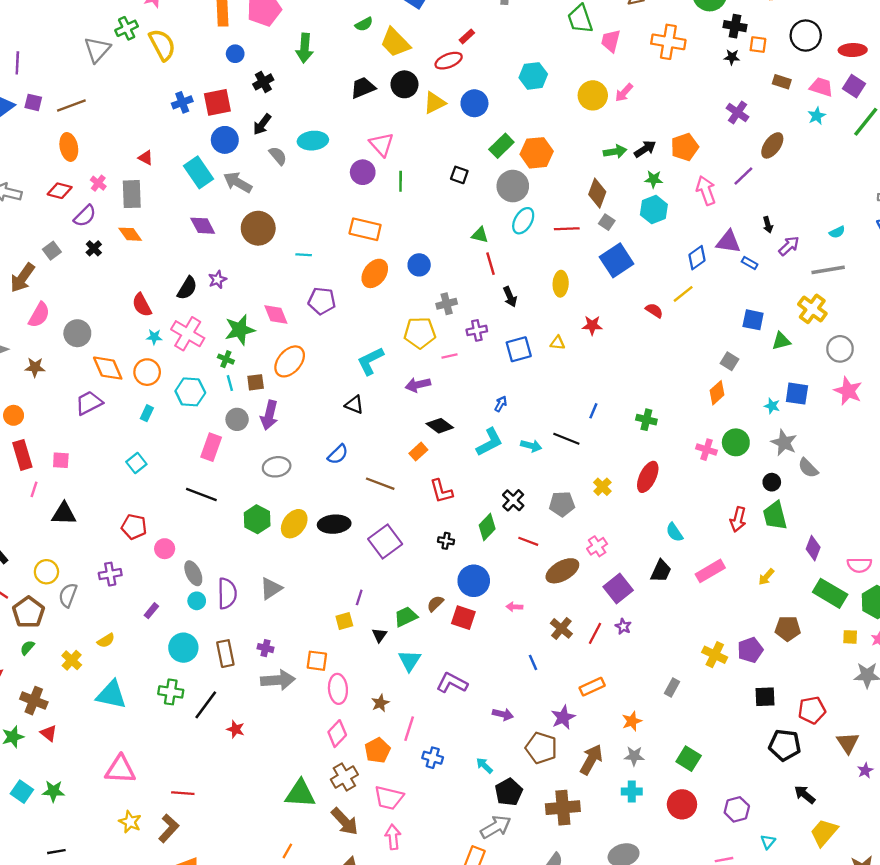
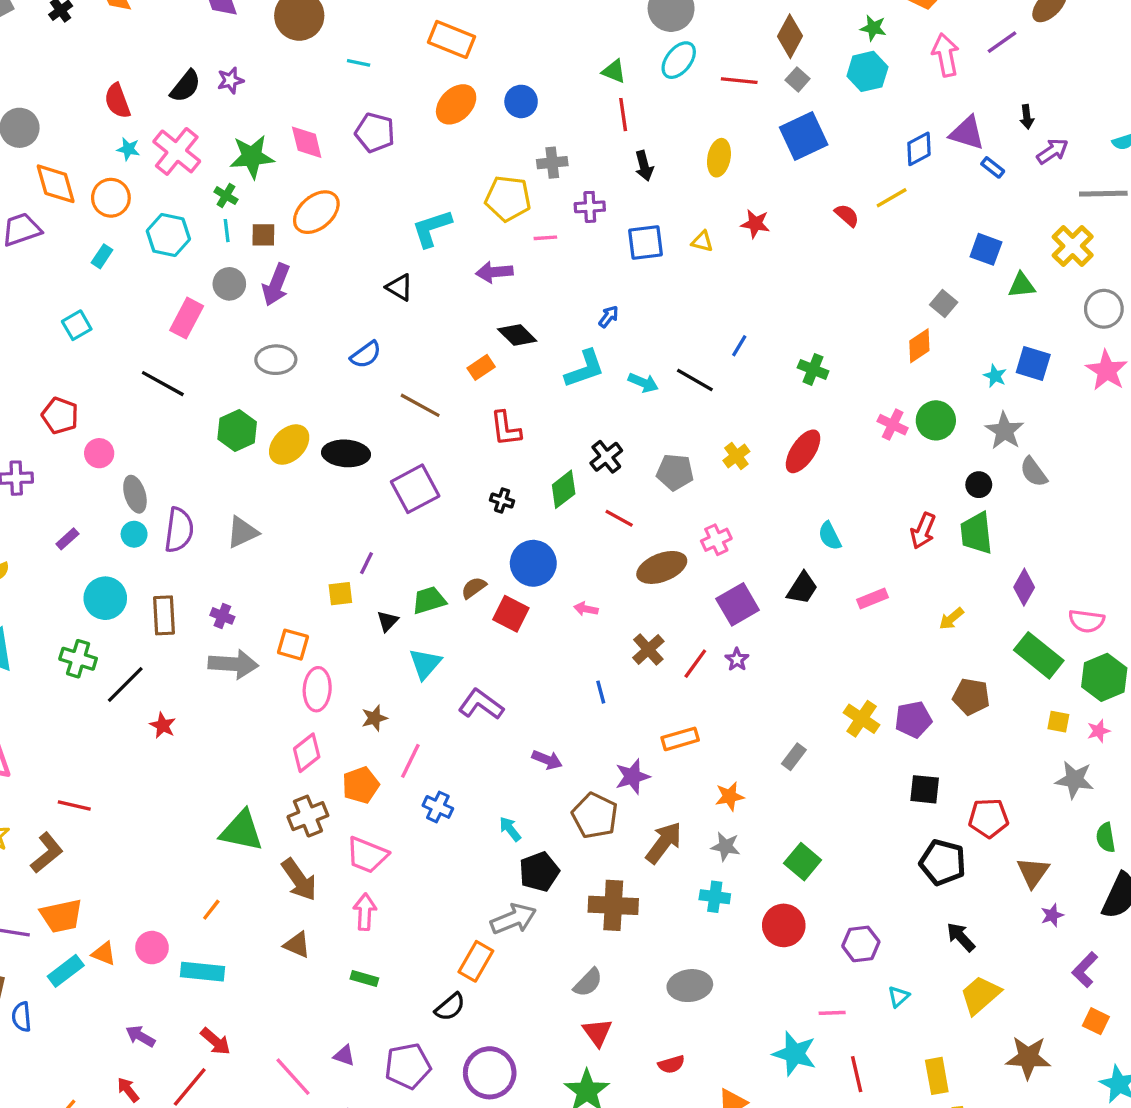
pink rectangle: (710, 571) -> (873, 598), size x0.7

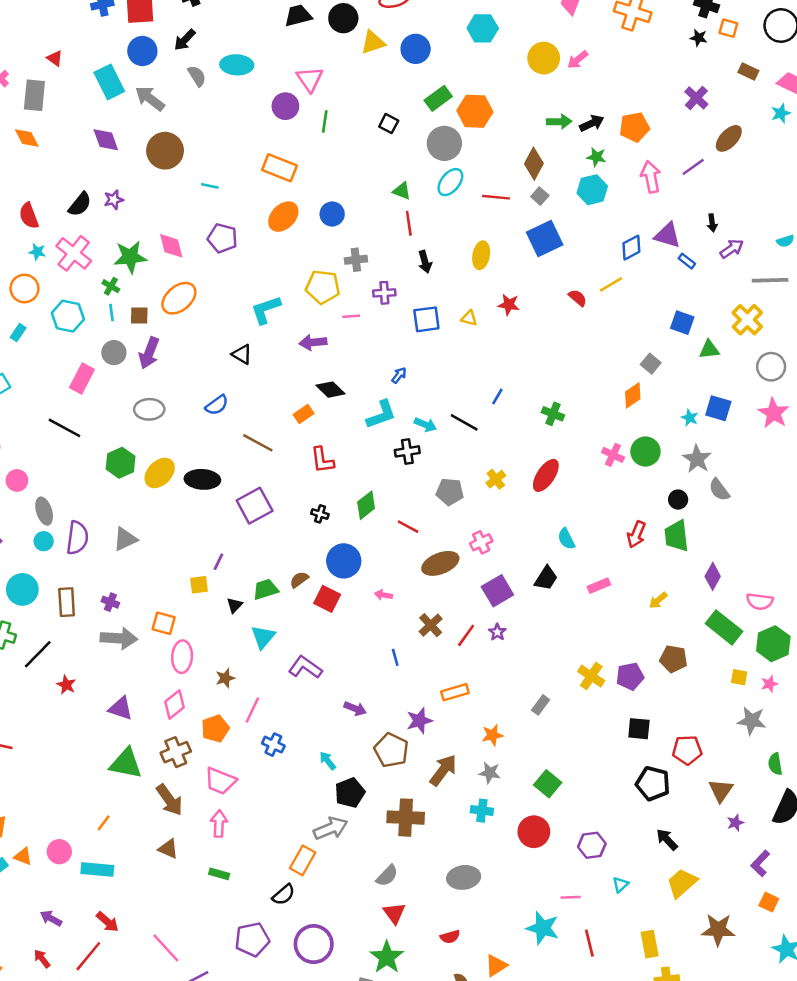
black cross: (606, 457) -> (407, 451), moved, turned 30
purple triangle: (344, 1056) -> (121, 708), moved, size x1.5

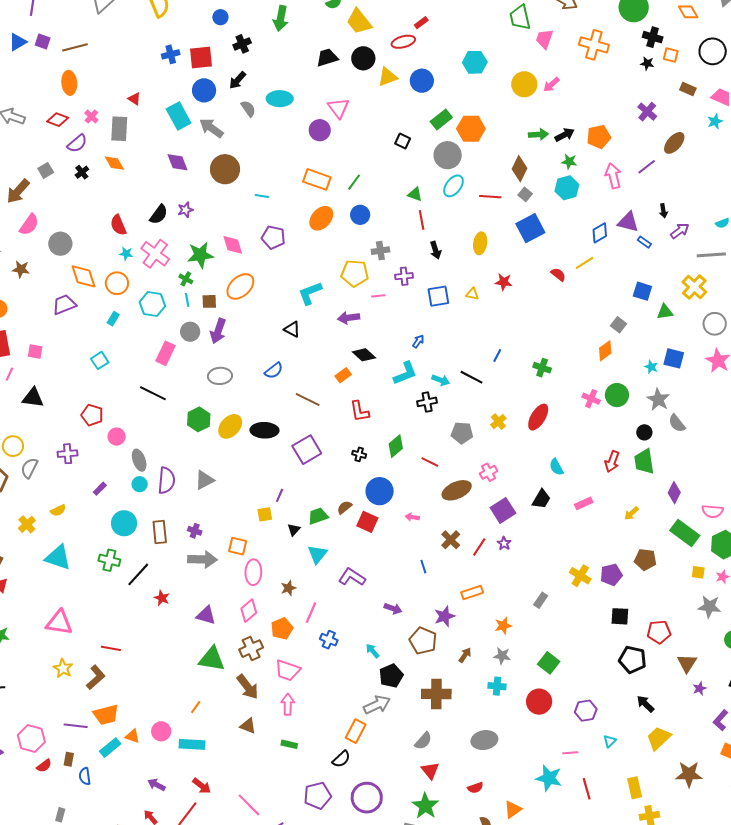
green line: (325, 121) -> (354, 182), moved, turned 30
brown arrow: (443, 770) -> (465, 655), size x0.6

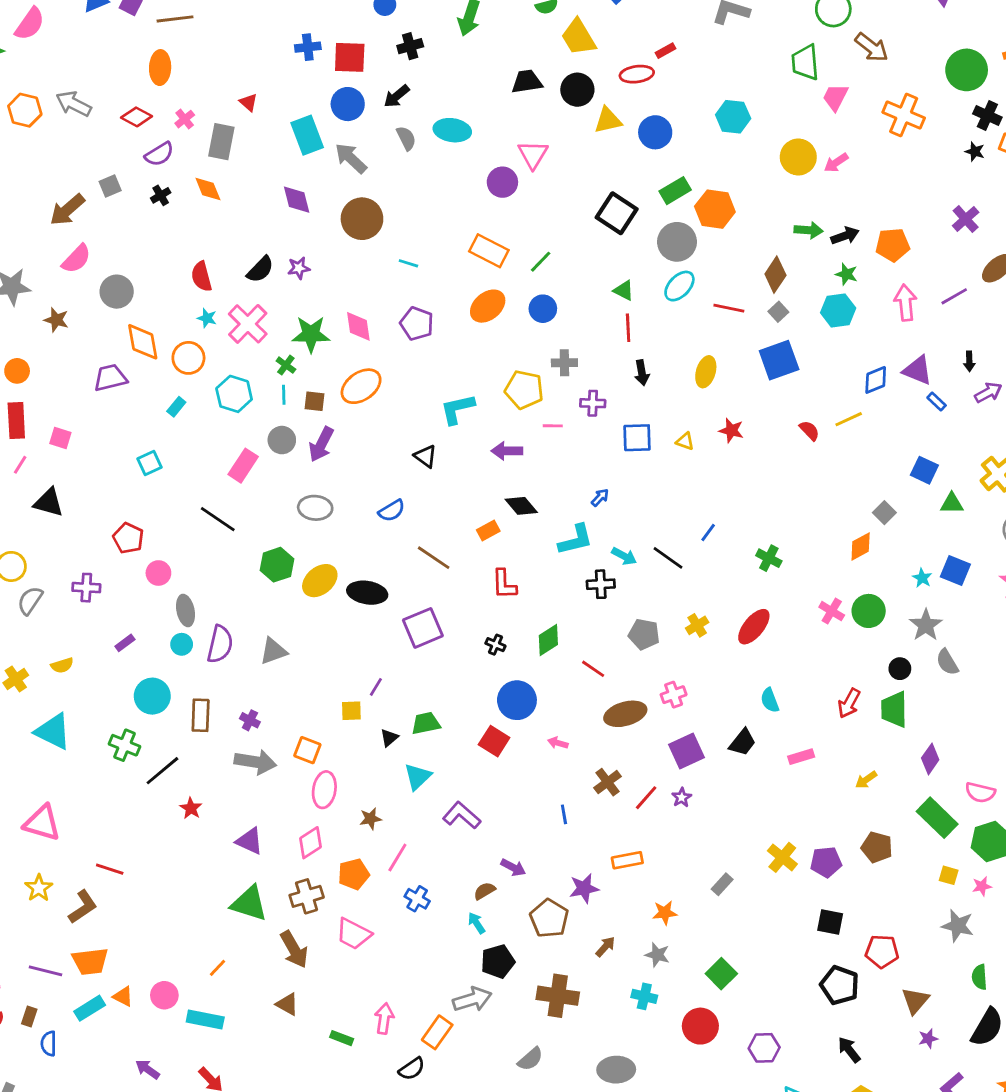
black square: (403, 141) -> (617, 213), size x1.8
brown semicircle: (344, 507) -> (484, 891), moved
pink arrow: (288, 704) -> (384, 1018), moved

